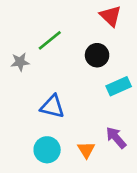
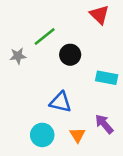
black circle: (97, 55) -> (70, 55), moved
cyan rectangle: (119, 86) -> (107, 78), turned 35
blue triangle: (52, 107) -> (60, 102), moved

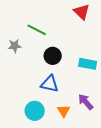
green line: (45, 36) -> (37, 30), turned 66
black circle: (70, 55) -> (53, 56), moved

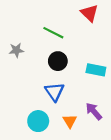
green line: (37, 30) -> (53, 33), moved
blue triangle: (50, 84) -> (55, 92), turned 42

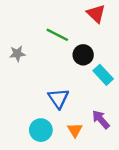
black circle: (58, 61) -> (83, 55), moved
cyan rectangle: (96, 70) -> (103, 75), turned 36

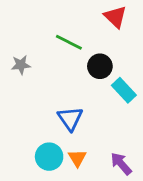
purple arrow: (101, 119) -> (121, 164), moved
orange triangle: (75, 130) -> (77, 158), moved

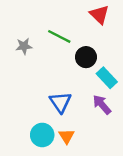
gray star: (21, 65) -> (24, 46), moved
purple arrow: (121, 164) -> (102, 105), moved

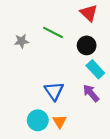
black circle: (86, 57) -> (87, 45), moved

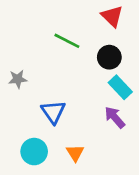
gray star: (21, 41) -> (18, 79), moved
blue triangle: (54, 91) -> (53, 112), moved
cyan circle: (38, 120) -> (34, 152), moved

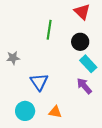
green line: (67, 41) -> (49, 30), turned 72
orange triangle: (75, 153) -> (55, 112), turned -48

